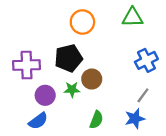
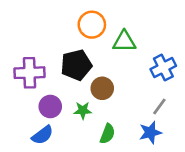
green triangle: (132, 17) -> (124, 42), moved
green star: (72, 89) -> (83, 110), moved

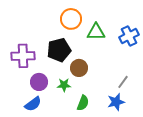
blue cross: (163, 68) -> (129, 36), moved

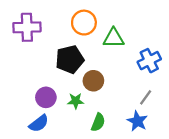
blue cross: (129, 36) -> (149, 61), moved
purple cross: (23, 56) -> (27, 27), moved
blue star: (116, 102) -> (137, 121), turned -30

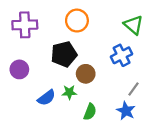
green triangle: (114, 38) -> (133, 25), moved, turned 42
blue cross: (149, 61) -> (122, 55), moved
purple circle: (46, 97) -> (19, 69), moved
blue semicircle: (39, 123) -> (47, 98), moved

